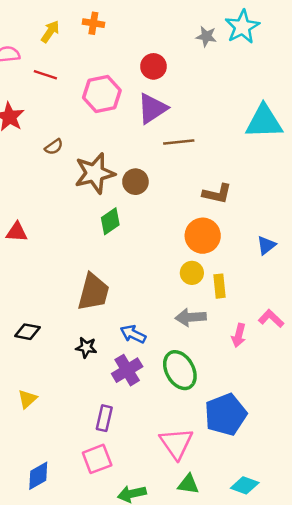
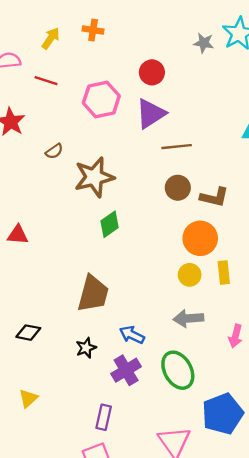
brown circle: (135, 182) -> (178, 188), moved
yellow rectangle: (219, 286) -> (224, 272), moved
black star: (86, 347) -> (86, 348), turned -30

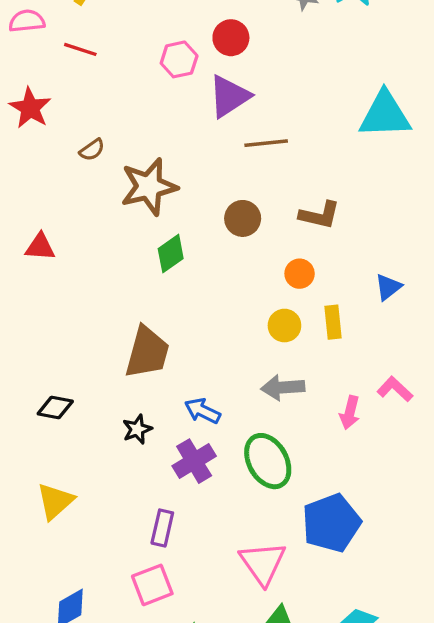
pink hexagon: (101, 99) -> (179, 59), moved, size x0.7
brown circle: (178, 188) -> (243, 218), moved
red triangle: (18, 235) -> (40, 247), moved
orange circle: (200, 238) -> (300, 274), size x0.6
yellow triangle: (28, 398) -> (55, 501), size x1.4

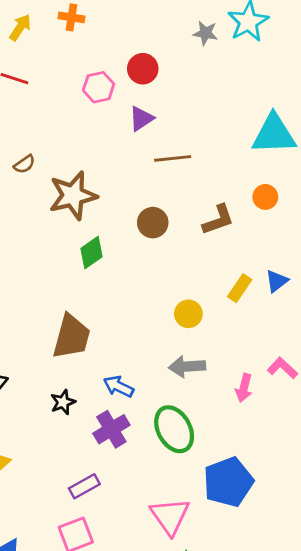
purple triangle: (229, 96) -> (141, 119), size x0.7
brown L-shape: (320, 215) -> (218, 220), turned -32
orange circle: (300, 274) -> (265, 197), moved
yellow rectangle: (333, 322) -> (240, 288), moved, turned 40
purple rectangle: (162, 528) -> (84, 486), turned 48

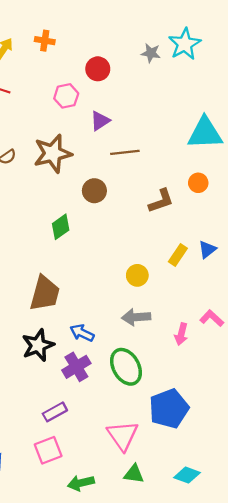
red circle: (143, 69) -> (98, 69), moved
brown star: (73, 196) -> (53, 153), moved
brown circle: (153, 223) -> (94, 191), moved
black star: (63, 402) -> (38, 345), size x1.6

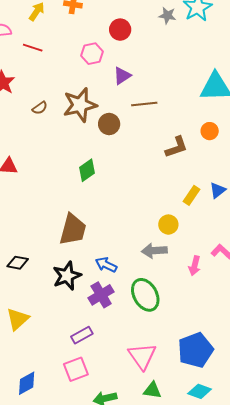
brown circle: (94, 191) -> (109, 124), moved
yellow circle: (137, 275) -> (168, 225), moved
blue pentagon: (169, 409) -> (196, 350), moved

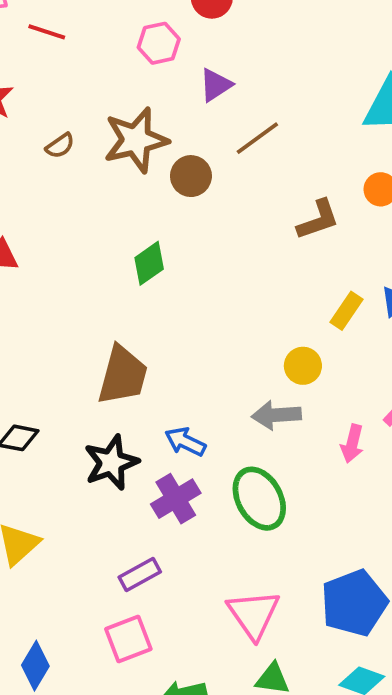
brown line: (144, 104) -> (257, 138), turned -30
blue diamond: (27, 383) -> (35, 666), turned -30

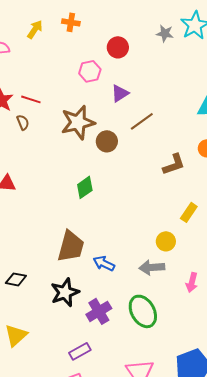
red line: (47, 32) -> (31, 99), moved
brown semicircle: (60, 146) -> (23, 122), moved, turned -77
blue arrow: (185, 442) -> (104, 263), moved

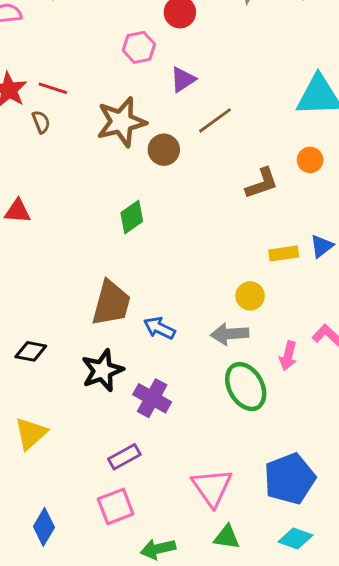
yellow rectangle: (189, 212) -> (284, 253), turned 48
purple cross: (99, 311) -> (152, 398), turned -30
green ellipse: (143, 311) -> (246, 387), moved

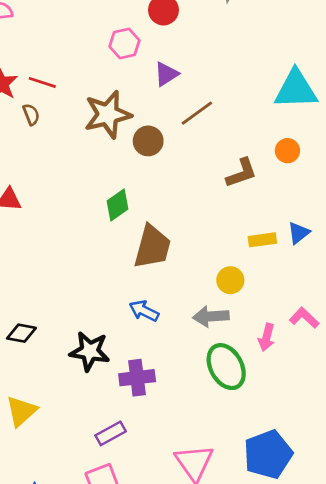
brown trapezoid: (111, 303) -> (152, 247), moved
black star: (102, 370) -> (90, 351), turned 30
purple cross: (152, 398) -> (137, 378), turned -36

